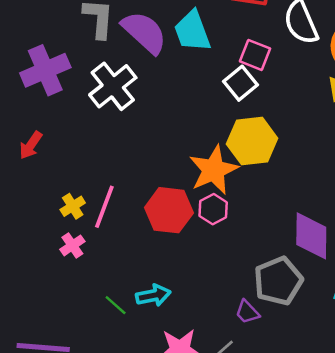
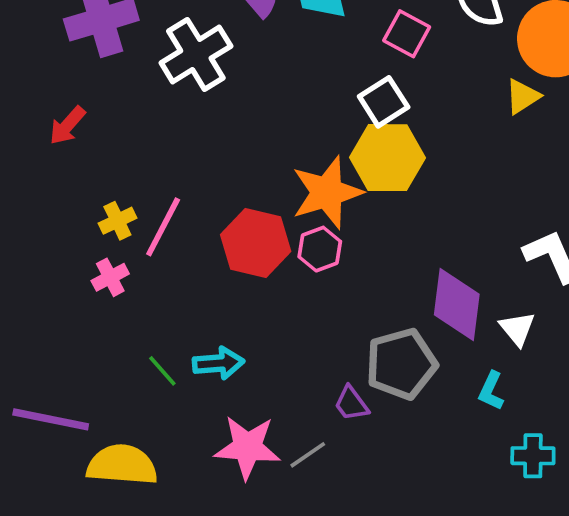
white square: (241, 83) -> (384, 102), moved

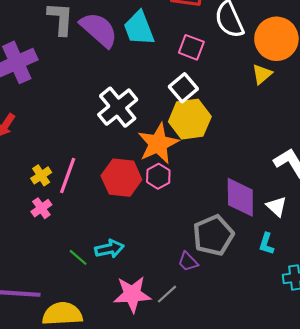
white cross: (196, 54) -> (118, 107), moved

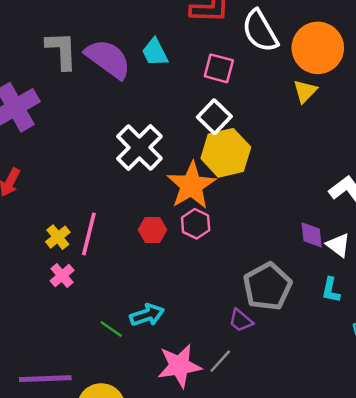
cyan trapezoid: (139, 28) -> (155, 52), size x0.7
red hexagon: (121, 178) -> (152, 230), size x0.6
purple diamond: (240, 197) -> (312, 235), moved, size x0.6

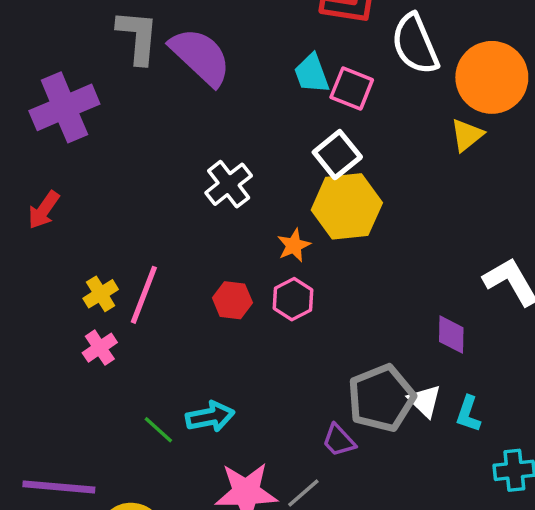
cyan trapezoid: (155, 52) -> (312, 74), moved
white cross: (139, 147) -> (229, 184), size x0.7
orange star: (191, 185) -> (294, 245), size x0.5
white triangle: (338, 245) -> (425, 401), moved

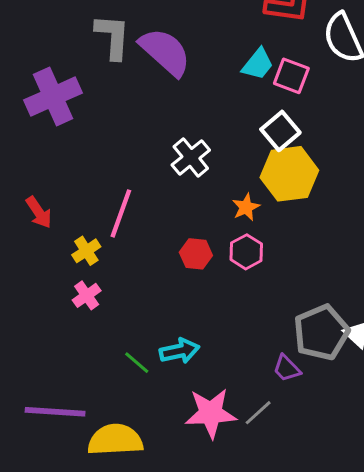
cyan trapezoid: (312, 74) -> (258, 64), turned -120
red arrow: (44, 210) -> (39, 212), moved, turned -68
pink line: (144, 295) -> (121, 213), moved

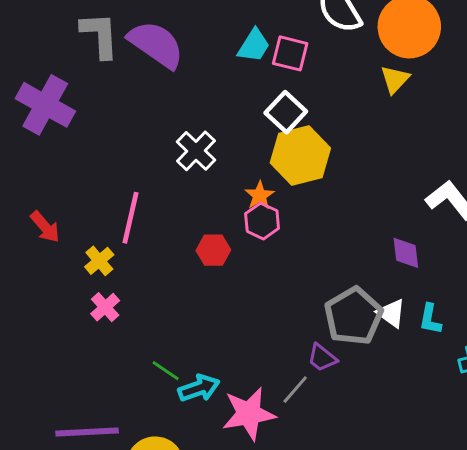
purple cross: (53, 97) -> (45, 105), turned -30
pink hexagon: (246, 252) -> (262, 221), moved
cyan arrow: (179, 351) -> (199, 388), moved
gray line: (258, 413) -> (295, 390), moved

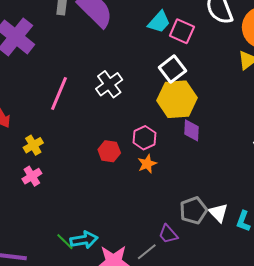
orange star: (260, 196) -> (147, 164), moved
pink line: (130, 218) -> (59, 94), moved
purple diamond: (406, 253) -> (192, 130), moved
gray pentagon: (354, 316) -> (193, 210), size x0.7
green line: (166, 371) -> (65, 242), moved

